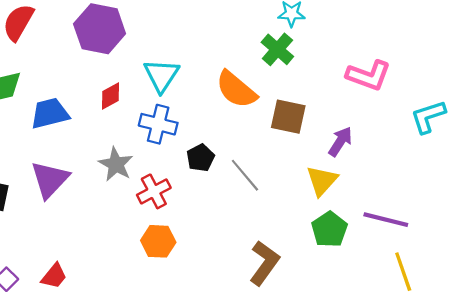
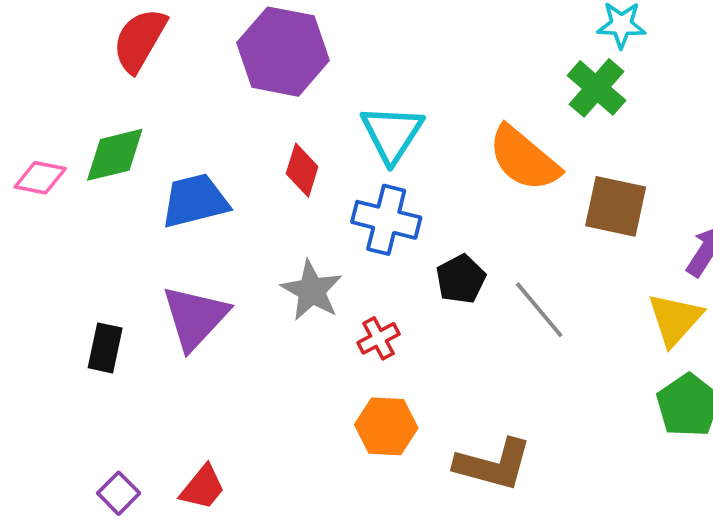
red diamond: (110, 96) -> (302, 170), turned -44
red cross: (154, 191) -> (379, 338), size x0.7
brown L-shape: (264, 263) -> (493, 465), moved, turned 69

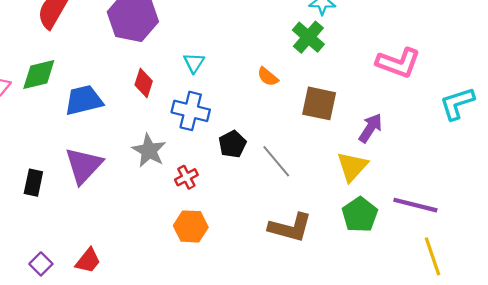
cyan triangle: (392, 134) -> (194, 63), size x0.6
orange semicircle: (524, 159) -> (268, 77), size x0.5
brown L-shape: (493, 465) -> (290, 228), moved

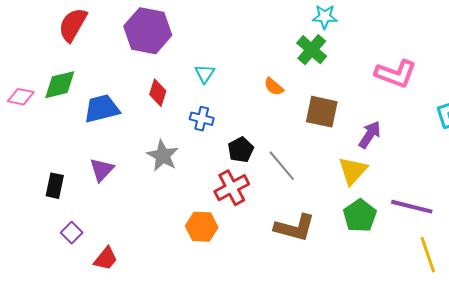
blue cross: (191, 111) -> (202, 119), size x0.7
purple triangle: (84, 165) -> (102, 170), size x0.7
red cross: (186, 177) -> (232, 188), moved, size x1.6
purple square: (41, 264) -> (72, 233), moved

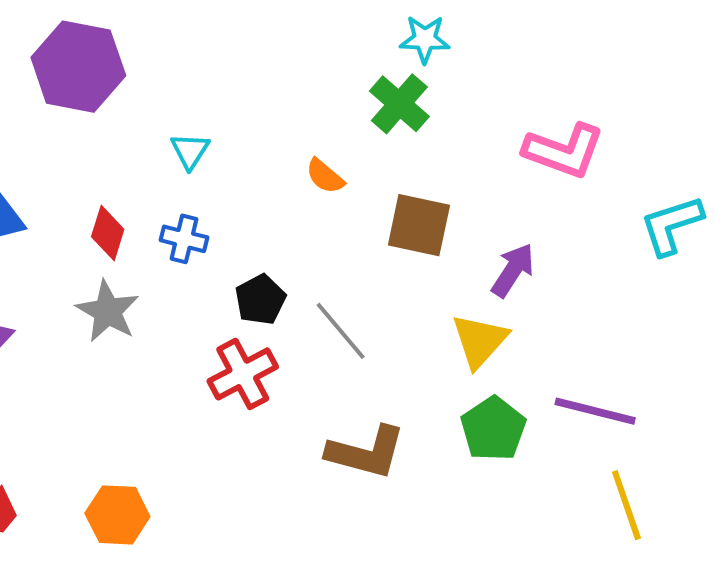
red diamond: (158, 93) -> (108, 233), moved
orange hexagon: (202, 227) -> (117, 515), moved

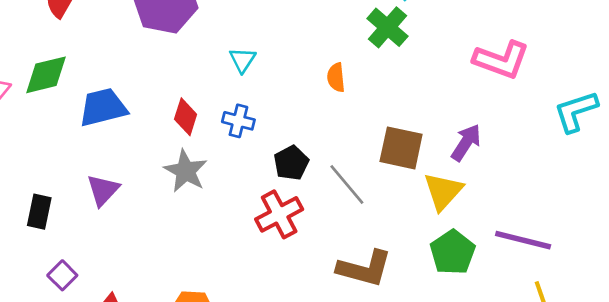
orange semicircle: (325, 176) -> (336, 77), turned 44
brown square: (419, 225) -> (401, 148), moved

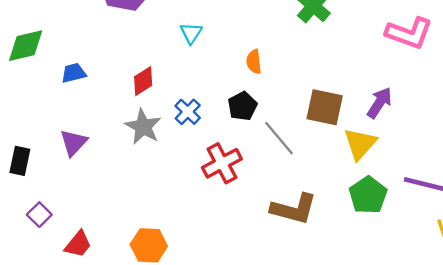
orange semicircle: (336, 77) -> (254, 62), moved
blue trapezoid: (103, 107) -> (74, 73), size x0.6
red diamond: (186, 117) -> (143, 81), turned 40
blue cross: (238, 121) -> (188, 112), moved, turned 30
black pentagon: (291, 163) -> (242, 106), moved

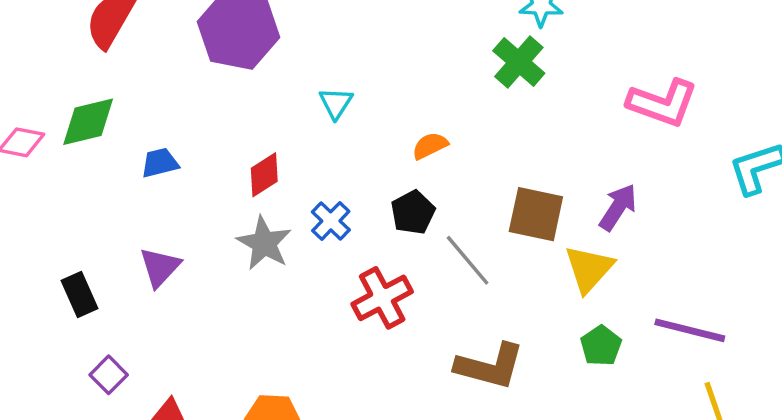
orange semicircle: (254, 62) -> (430, 146), turned 70
black rectangle: (20, 161) -> (80, 294), turned -36
green pentagon: (368, 195) -> (601, 346), size x0.7

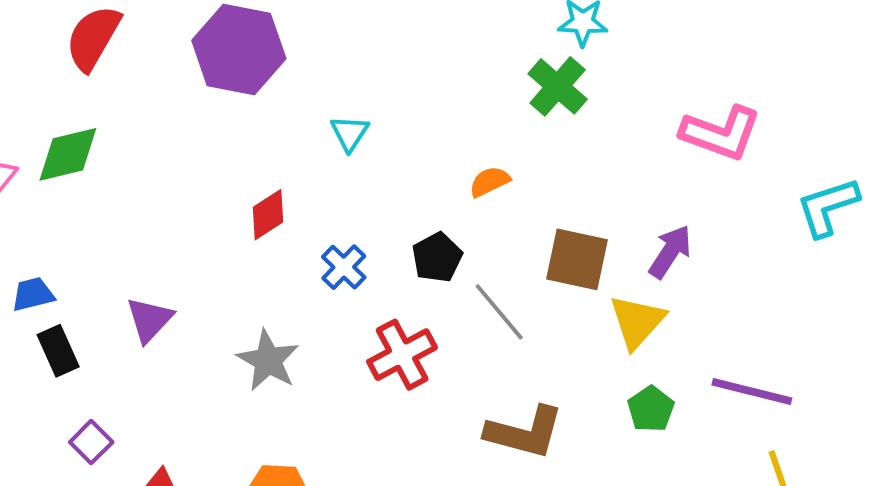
orange semicircle: (430, 146) -> (490, 182), moved
blue trapezoid: (160, 163) -> (33, 294), moved
gray star: (264, 243) -> (268, 360), moved

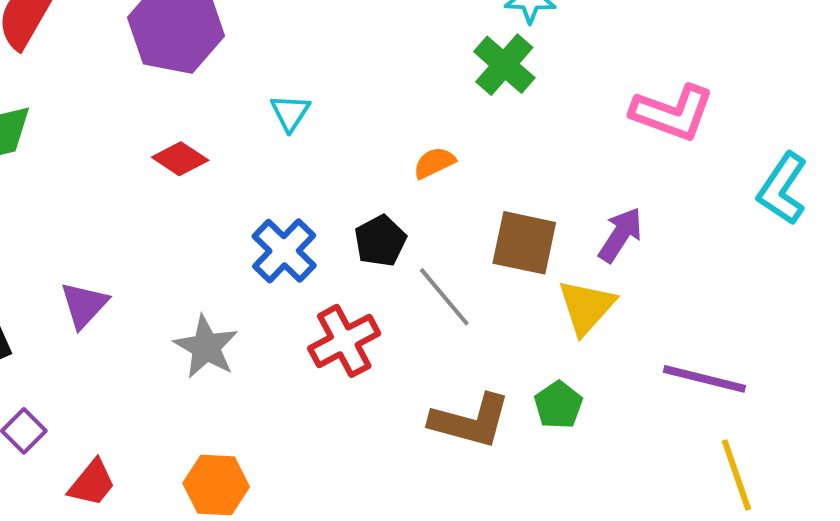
cyan L-shape: (828, 207) -> (782, 189), turned -38
red diamond: (268, 215) -> (180, 159), moved, turned 66
blue cross: (344, 267) -> (284, 251), size x1.4
green pentagon: (651, 409) -> (558, 405), moved

